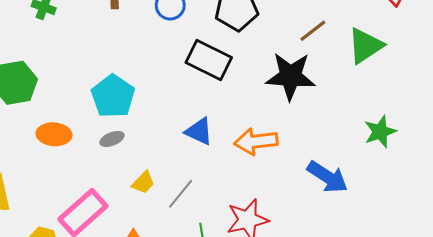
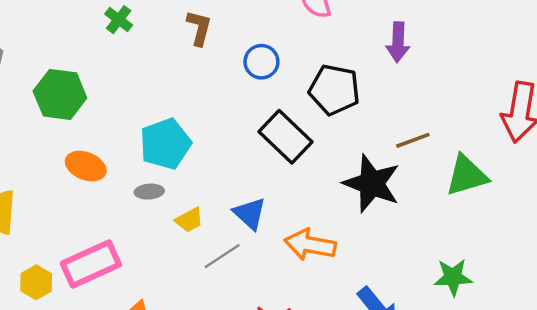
yellow trapezoid: (143, 182) -> (189, 220), moved
gray line: (181, 194) -> (222, 256), moved

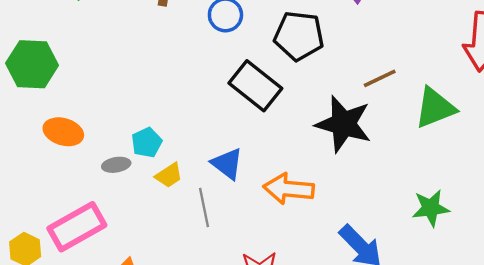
cyan pentagon: (165, 144) -> (147, 142), moved, size x0.6
gray ellipse: (149, 192) -> (116, 165), moved
gray line: (222, 256) -> (204, 208), turned -63

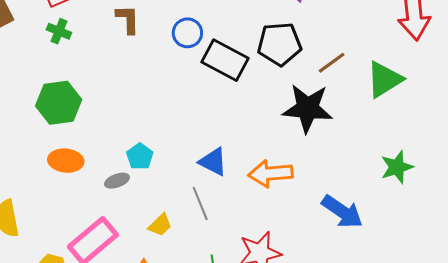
black pentagon: (299, 36) -> (279, 44), moved
green hexagon: (32, 64) -> (59, 103), moved
black rectangle: (255, 86) -> (225, 60), moved
yellow trapezoid: (169, 175) -> (160, 225), moved

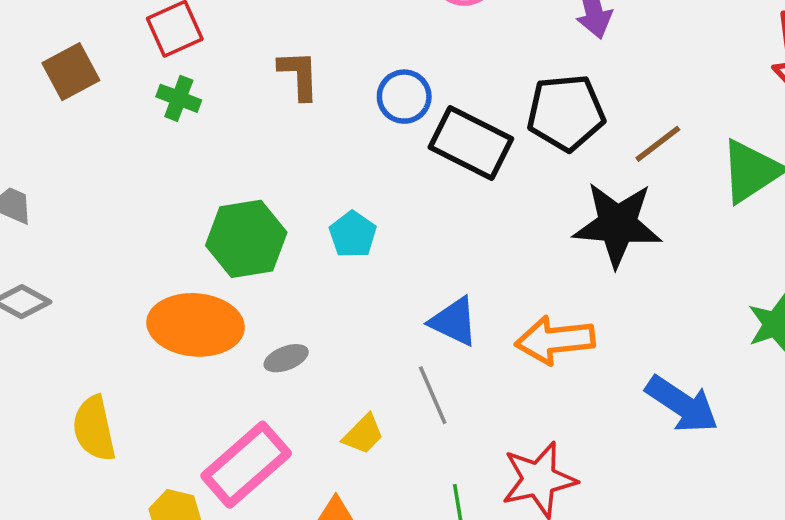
green hexagon: (59, 103) -> (246, 239), moved
cyan pentagon: (140, 156) -> (353, 234), moved
orange ellipse: (66, 161) -> (196, 325), size x1.5

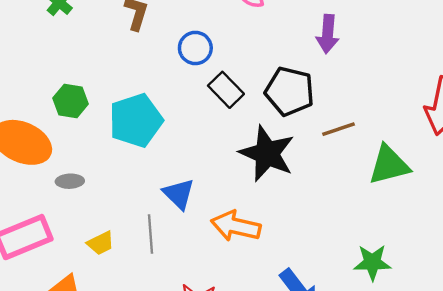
black rectangle: (471, 143) -> (226, 90), size x0.7
black star: (617, 224) -> (267, 154), moved
cyan pentagon: (353, 234) -> (136, 120), size x1.8
green hexagon: (246, 239) -> (71, 101), size x0.7

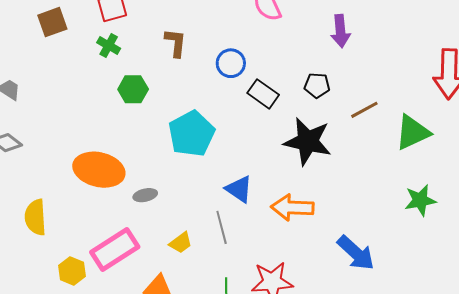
black pentagon: (289, 91) -> (317, 85), size x0.6
green hexagon: (71, 101) -> (133, 89), moved
green star: (372, 262) -> (420, 200), moved

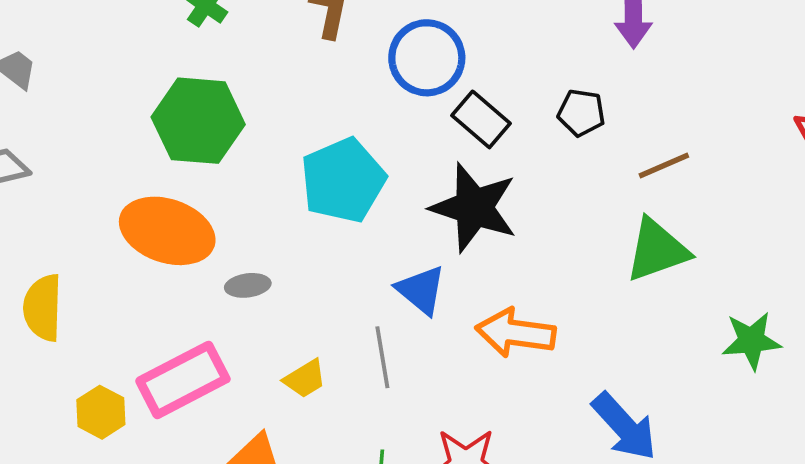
blue circle: (231, 63) -> (427, 58), size x1.4
green hexagon: (133, 89) -> (198, 121), moved, size x1.6
green triangle: (413, 132) -> (657, 250), moved
black star: (308, 141) -> (474, 208), moved

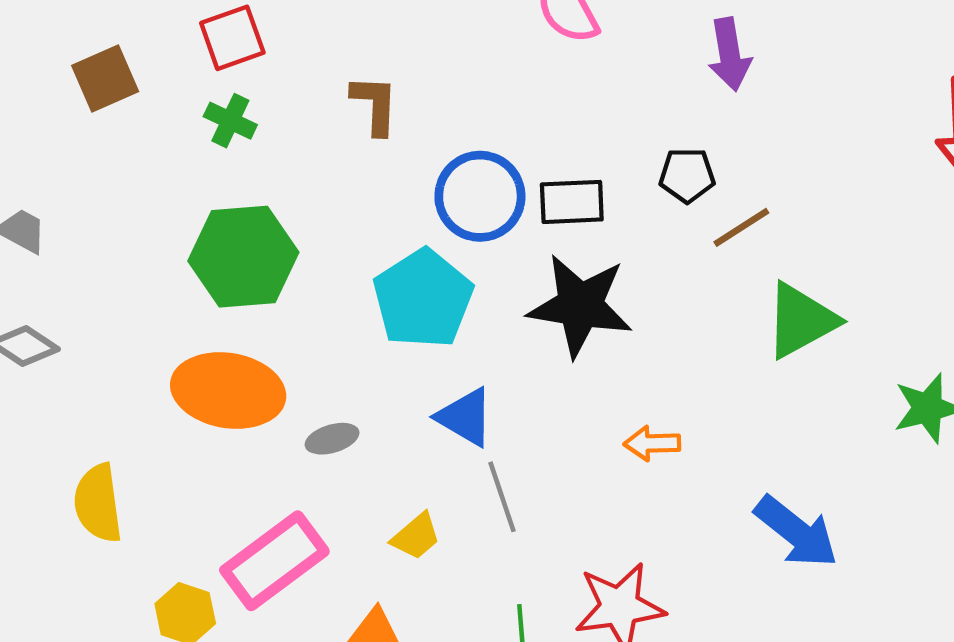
blue circle: (427, 58) -> (480, 196), moved
black rectangle: (481, 119) -> (572, 202), turned -34
brown line: (664, 166) -> (741, 227), moved
blue triangle: (421, 290) -> (465, 417), moved
orange arrow: (516, 333) -> (652, 443), size x0.6

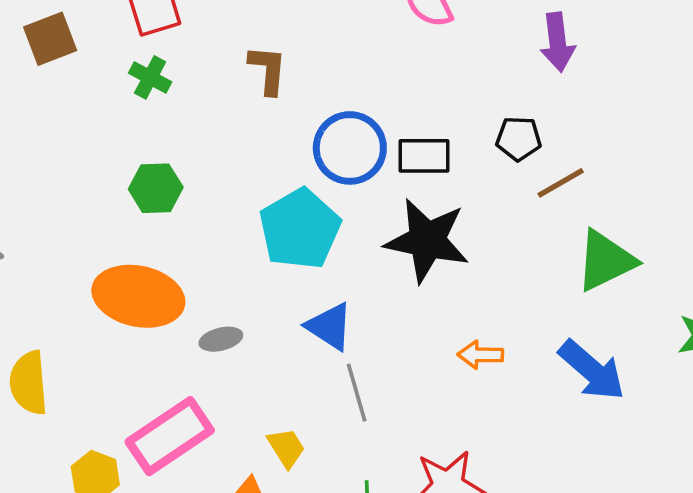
green hexagon: (243, 257) -> (156, 188), size x0.6
blue arrow: (796, 532) -> (592, 370), moved
yellow trapezoid: (416, 536) -> (286, 448), moved, turned -84

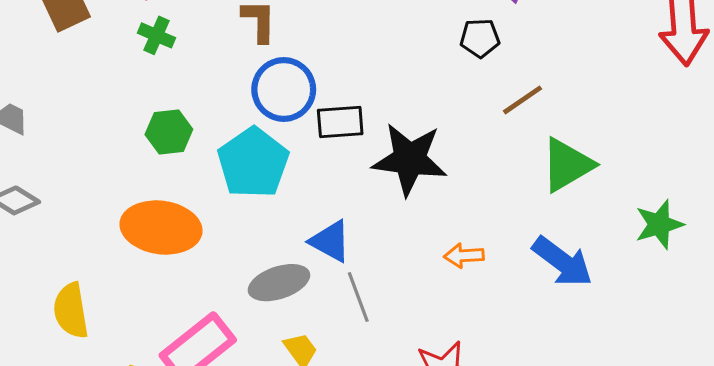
black pentagon: (519, 139) -> (480, 38), moved
blue circle: (350, 148) -> (284, 89), moved
black rectangle: (424, 156) -> (340, 122), moved
cyan pentagon: (300, 229) -> (253, 163), moved
gray ellipse: (221, 339) -> (279, 283), moved, size x1.6

